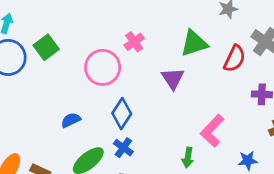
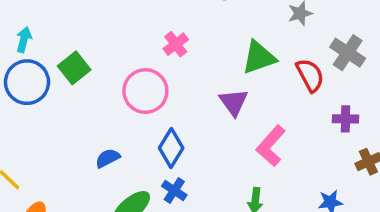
pink cross: (134, 42) -> (176, 44), moved
red semicircle: (235, 59) -> (310, 75), turned -52
pink L-shape: (212, 131) -> (271, 146), moved

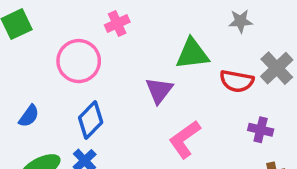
red semicircle: (310, 75) -> (237, 81), turned 116
blue semicircle: (108, 158) -> (29, 116), turned 140

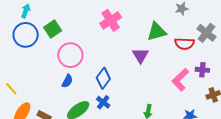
pink cross: (117, 24) -> (111, 20), size x1.5
pink circle: (79, 61) -> (70, 55), moved
pink L-shape: (185, 139) -> (180, 80), moved

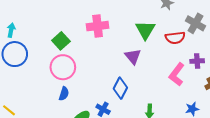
pink cross: (111, 20) -> (98, 26), turned 35
green square: (53, 29) -> (61, 41), moved
green triangle: (157, 32) -> (145, 30), turned -35
blue diamond: (103, 78) -> (120, 88), moved

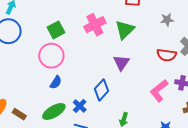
pink cross: (98, 26) -> (95, 25), turned -35
green triangle: (145, 30) -> (125, 30), moved
blue semicircle: (64, 94) -> (56, 82), moved

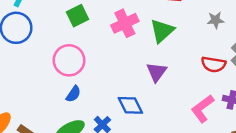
green square: (56, 30) -> (78, 16), moved
blue diamond: (101, 90) -> (130, 105), turned -70

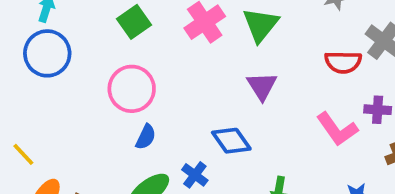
pink L-shape: (202, 109) -> (337, 129), turned -80

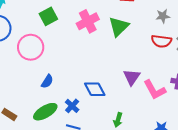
red semicircle: (343, 62) -> (161, 41), moved
purple triangle: (262, 86) -> (132, 77), moved
pink circle: (132, 89) -> (31, 47), moved

